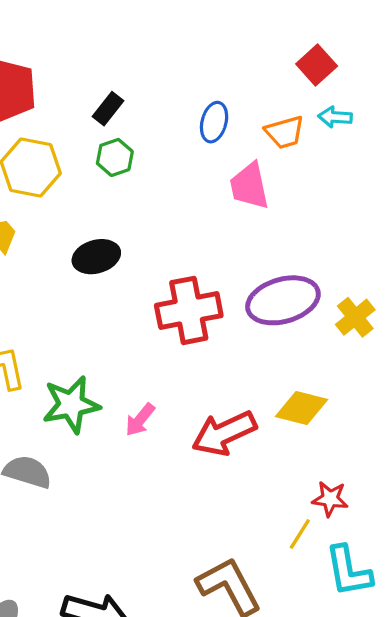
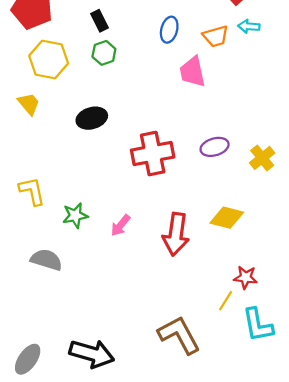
black rectangle: (108, 109) -> (100, 21), turned -65
purple ellipse: (283, 300) -> (215, 147), size x0.6
green star: (71, 405) -> (75, 215), size x0.7
red arrow: (224, 433) -> (176, 234), turned -57

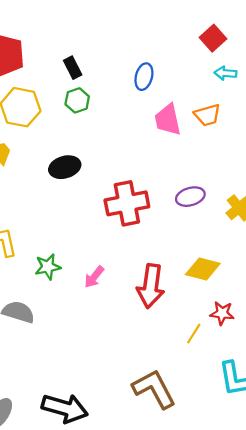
orange trapezoid: (216, 36) -> (207, 115), moved
red star: (246, 277) -> (222, 313), moved
yellow line: (226, 301) -> (194, 334), moved

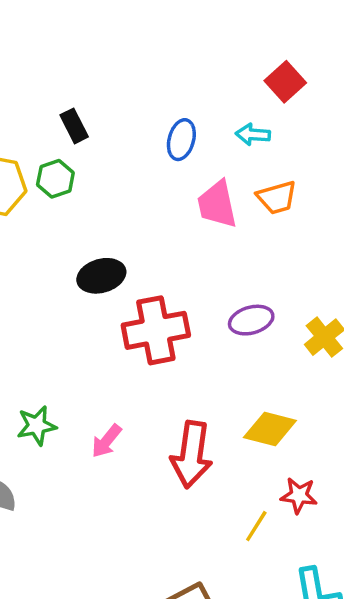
cyan arrow: (225, 73) -> (253, 134), moved
green hexagon: (77, 100) -> (55, 179), moved
black ellipse: (65, 167) -> (101, 276), moved

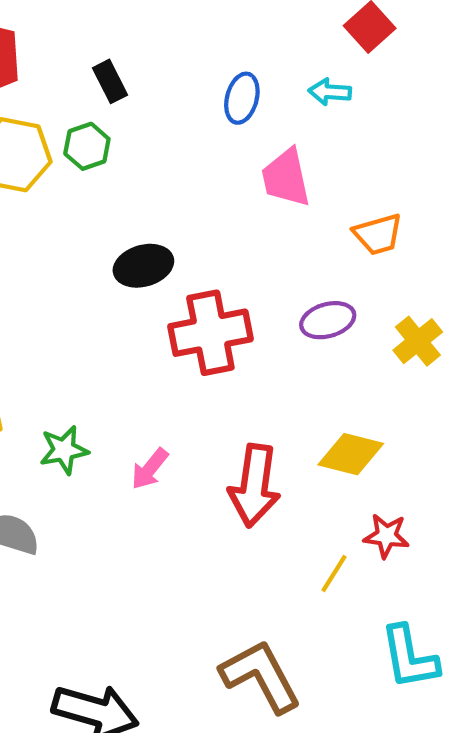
orange trapezoid: (277, 197) -> (378, 234), moved

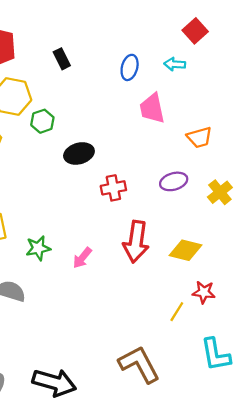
green hexagon: (87, 146) -> (42, 121), moved
red cross: (210, 333) -> (113, 188), size x0.6
red arrow: (254, 486) -> (136, 242), moved

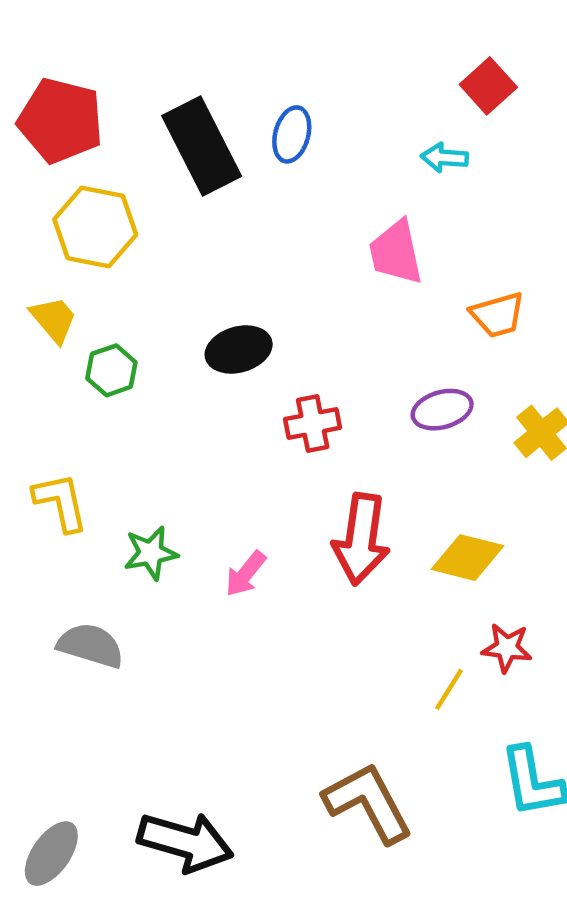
black rectangle: (62, 59) -> (202, 146), size x2.0
blue ellipse: (130, 67) -> (292, 134), moved
green hexagon: (42, 121) -> (111, 370), moved

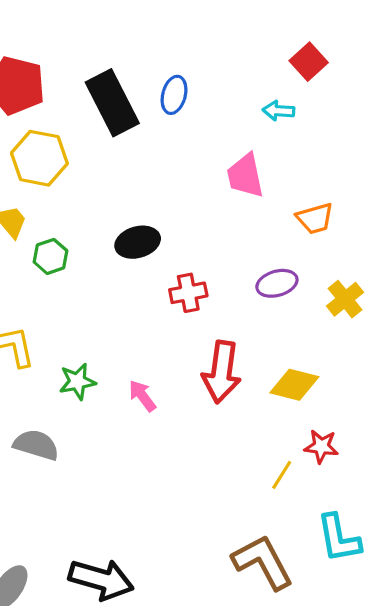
pink arrow: (246, 574) -> (142, 396), turned 104
brown L-shape: (368, 803) -> (263, 562), moved

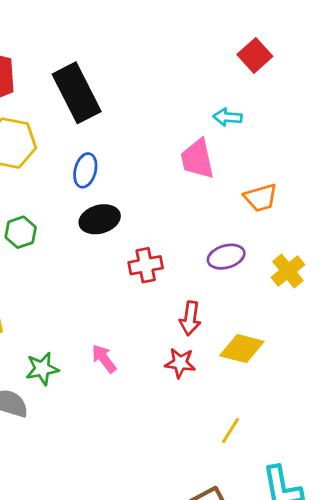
blue ellipse: (174, 95) -> (85, 170), moved
cyan arrow: (279, 111) -> (228, 117), moved
red arrow: (222, 372) -> (190, 318), moved, size x0.6
green star: (77, 382) -> (42, 369), moved
red star: (321, 446) -> (180, 363), moved

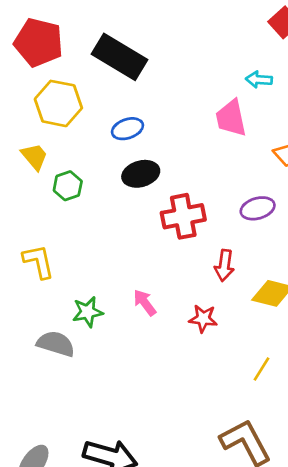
black rectangle: (77, 93) -> (119, 57), turned -32
blue ellipse: (85, 170) -> (127, 129), turned 56
red cross: (146, 265) -> (183, 216), size x1.4
red star: (180, 363) -> (203, 319), moved

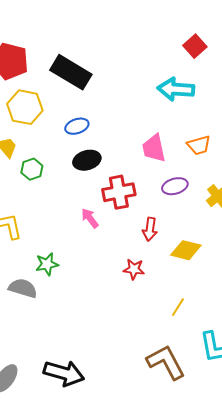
cyan arrow: (259, 80) -> (176, 89), size x1.8
pink trapezoid: (231, 118) -> (154, 148), moved
pink arrow: (145, 303) -> (90, 218), moved

